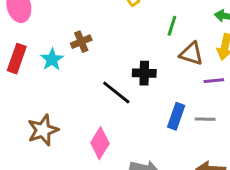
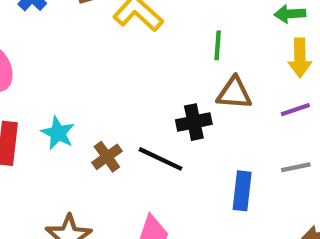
brown cross: (81, 42) -> (107, 157), moved
brown triangle: (191, 54) -> (234, 93), moved
blue rectangle: (176, 116) -> (242, 191), moved

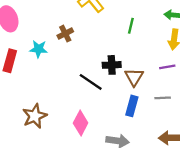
brown triangle: (234, 93) -> (134, 77), moved, turned 48
cyan star: (58, 133) -> (39, 49), moved, turned -30
brown cross: (107, 157) -> (65, 34), moved

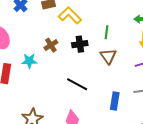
black cross: (112, 65) -> (80, 44), moved
brown triangle: (134, 77) -> (108, 56), moved

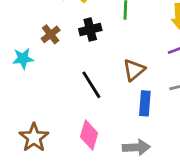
brown triangle: (108, 56) -> (134, 70), moved, turned 30
black line: (77, 84) -> (91, 85), turned 35

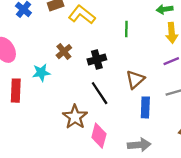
black cross: (90, 30) -> (97, 59), moved
brown star: (34, 138) -> (75, 117), moved

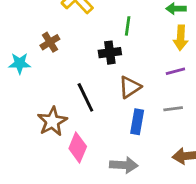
black cross: (97, 59) -> (110, 53), moved

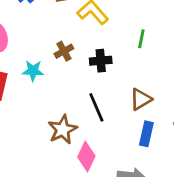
black cross: (110, 53) -> (101, 61), moved

